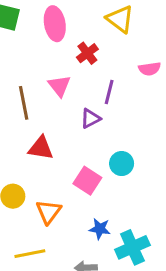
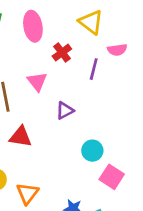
pink semicircle: (150, 69) -> (117, 50), moved
purple line: (109, 92) -> (94, 69), moved
pink square: (87, 181) -> (112, 177), moved

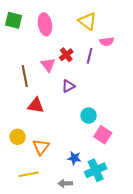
red cross: (62, 53) -> (66, 55), moved

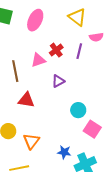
pink ellipse: (45, 24) -> (35, 20), turned 35
pink triangle: (48, 65) -> (38, 60), turned 49

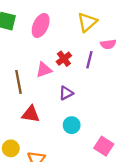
yellow triangle: (77, 17) -> (87, 22), turned 42
cyan circle: (78, 110) -> (72, 125), moved

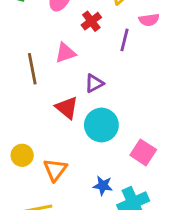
red cross: (64, 59) -> (91, 21), moved
red triangle: (31, 114) -> (67, 108), moved, turned 30
cyan circle: (72, 125) -> (101, 125), size x1.5

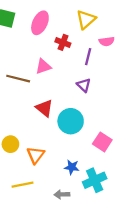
red cross: (91, 21) -> (63, 42), turned -32
brown line: (32, 69) -> (18, 79), turned -65
purple triangle: (94, 83) -> (84, 85), moved, turned -48

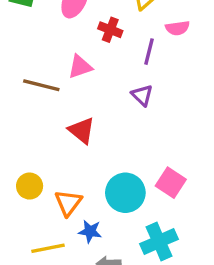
cyan circle: (71, 121) -> (125, 193), moved
blue star: (72, 167) -> (90, 231), moved

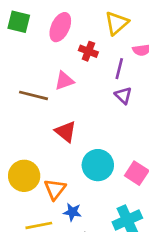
purple triangle: (142, 95) -> (123, 95), moved
yellow circle: (30, 186) -> (24, 176), size x1.5
cyan circle: (125, 193) -> (98, 165), moved

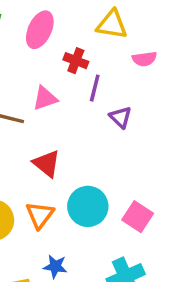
yellow triangle: (117, 23) -> (112, 25), turned 50
purple line: (119, 69) -> (95, 88), moved
orange triangle: (55, 189) -> (40, 215), moved

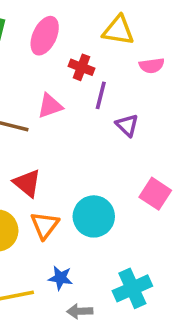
red triangle: (47, 164) -> (27, 183), moved
pink square: (138, 217) -> (155, 194), moved

